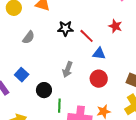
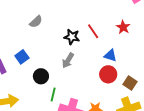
black star: (65, 28) -> (72, 37), moved
blue triangle: (99, 54) -> (110, 55), moved
red circle: (99, 79) -> (108, 74), moved

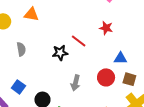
gray semicircle: (36, 22) -> (21, 49), turned -40
blue triangle: (110, 55) -> (120, 58), moved
gray arrow: (68, 61) -> (75, 83), moved

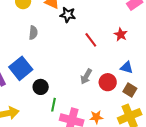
black star: (60, 53) -> (68, 15), moved
gray arrow: (75, 83) -> (86, 77), moved
blue square: (18, 87) -> (21, 68), size x1.6

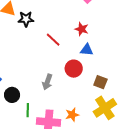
blue triangle: (127, 67) -> (87, 50), moved
gray arrow: (86, 77) -> (47, 82), moved
red circle: (108, 82) -> (74, 69), moved

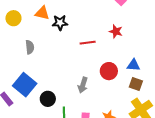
red line: (53, 40) -> (88, 43), turned -49
blue triangle: (87, 50) -> (133, 65), moved

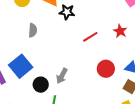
red line: (88, 43) -> (90, 37), turned -35
gray arrow: (83, 85) -> (62, 76), moved

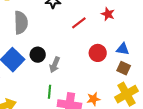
gray semicircle: (33, 30) -> (21, 23), size x1.6
black circle: (41, 85) -> (38, 55), moved

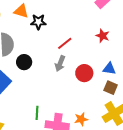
red star: (108, 14) -> (103, 36), moved
black circle: (38, 55) -> (24, 62), moved
gray arrow: (55, 65) -> (60, 63), moved

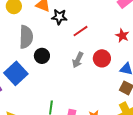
red line: (65, 43) -> (80, 31), moved
red circle: (84, 73) -> (102, 58), moved

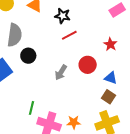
black star: (59, 17) -> (62, 16), moved
gray arrow: (78, 60) -> (61, 72), moved

